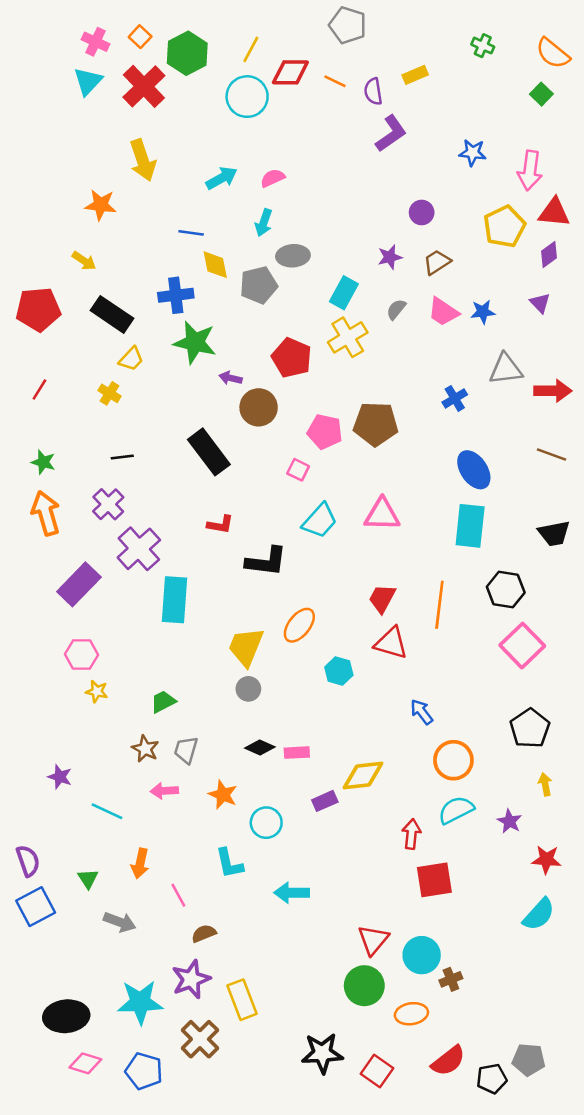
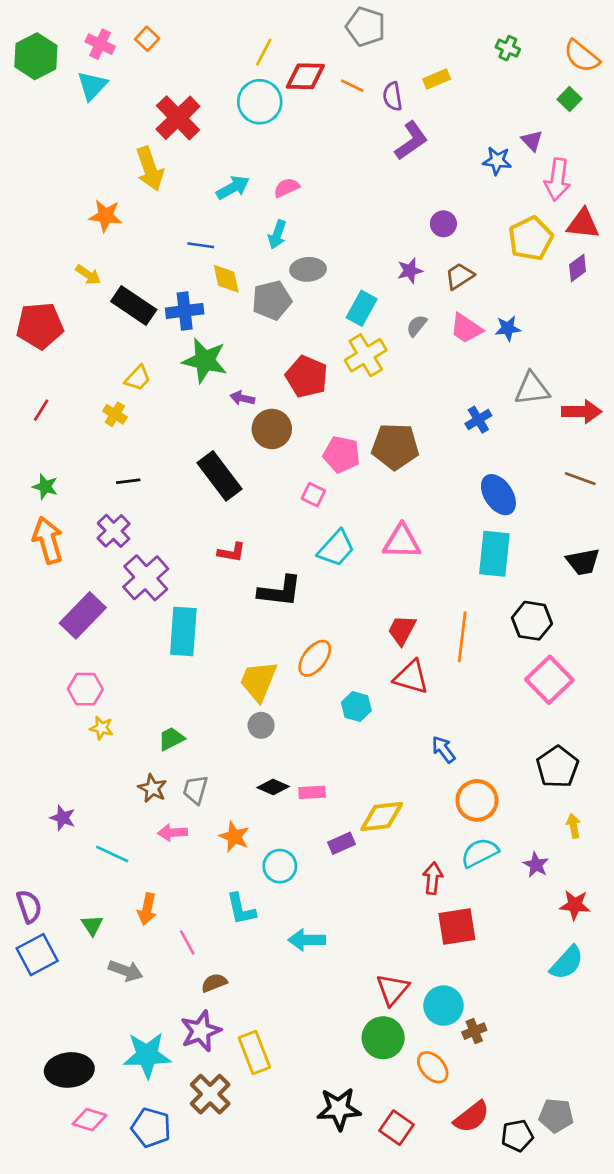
green hexagon: (187, 53) -> (36, 56), moved
red cross: (144, 86) -> (178, 118), moved
purple triangle: (540, 303) -> (532, 141), moved
black rectangle: (112, 314) -> (134, 306), moved
orange ellipse: (411, 1014) -> (433, 1067), turned 56

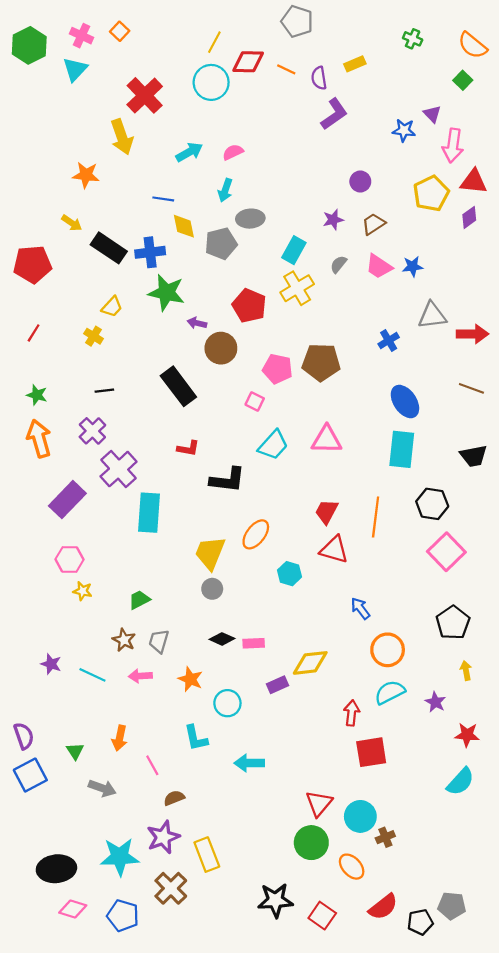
cyan line: (112, 854) -> (92, 675), moved

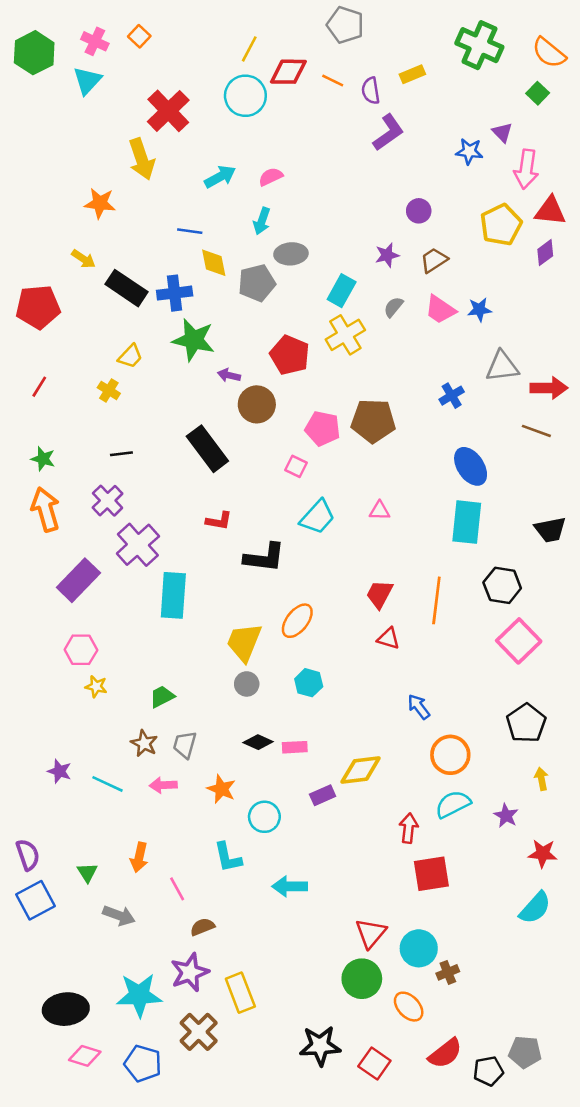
green cross: (413, 39) -> (479, 45), size x2.0
brown line: (471, 388) -> (536, 431), moved
pink triangle: (327, 440) -> (379, 511), size x0.6
red triangle: (334, 550) -> (388, 638), size x0.7
cyan hexagon: (290, 574) -> (309, 683), moved

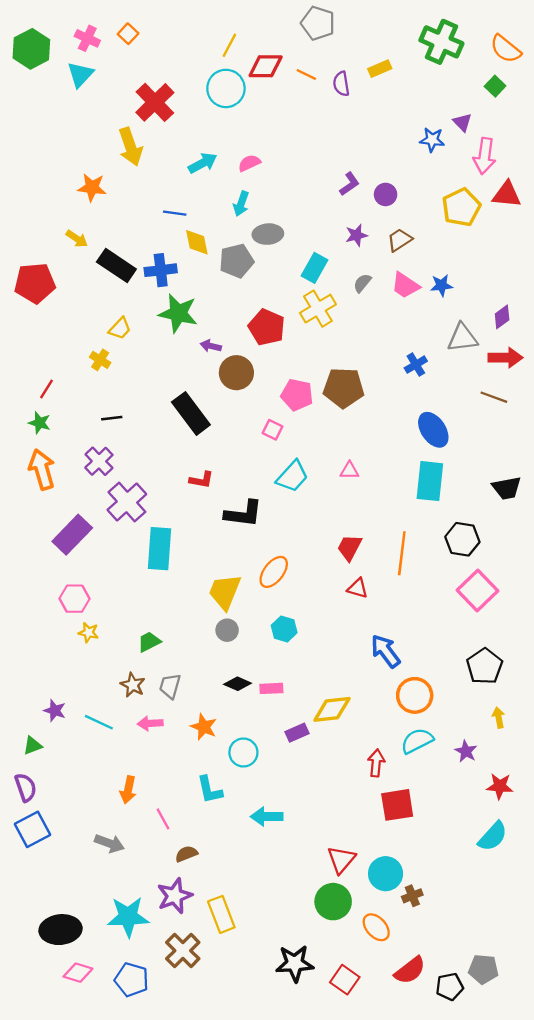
purple L-shape: (388, 132) -> (349, 184), moved, size x0.7
purple diamond: (545, 253) -> (502, 317), moved
red line: (39, 387) -> (47, 389), moved
blue arrow: (419, 707) -> (386, 651), size x1.4
green triangle: (87, 872) -> (33, 745), moved, turned 42

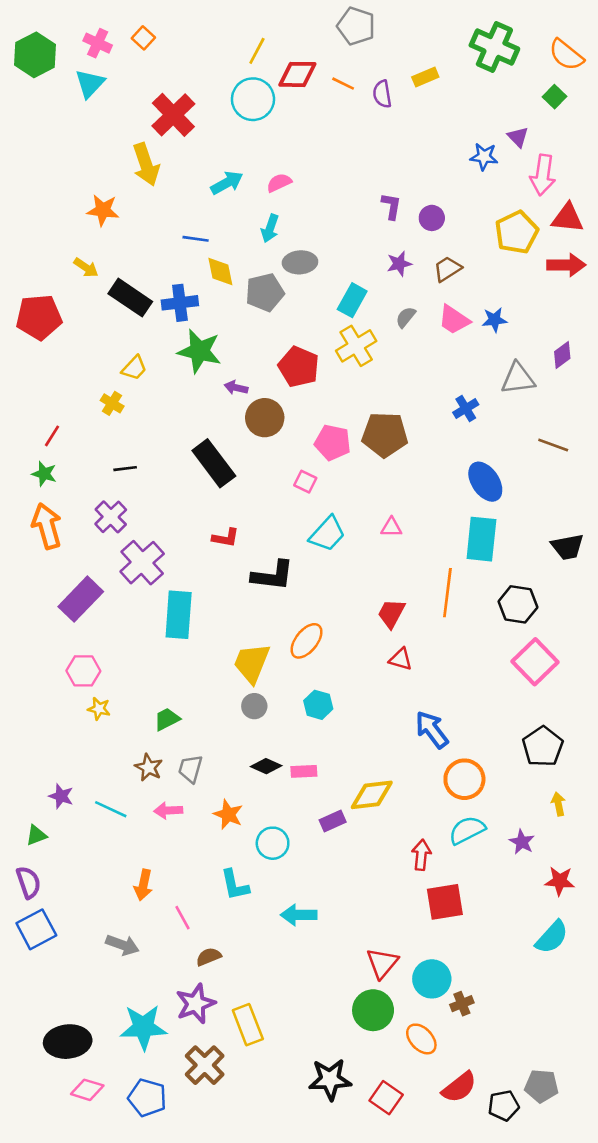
purple L-shape: (349, 184) -> (391, 206), turned -45
red arrow: (506, 358) -> (566, 265), moved
orange line: (402, 553) -> (447, 593), moved

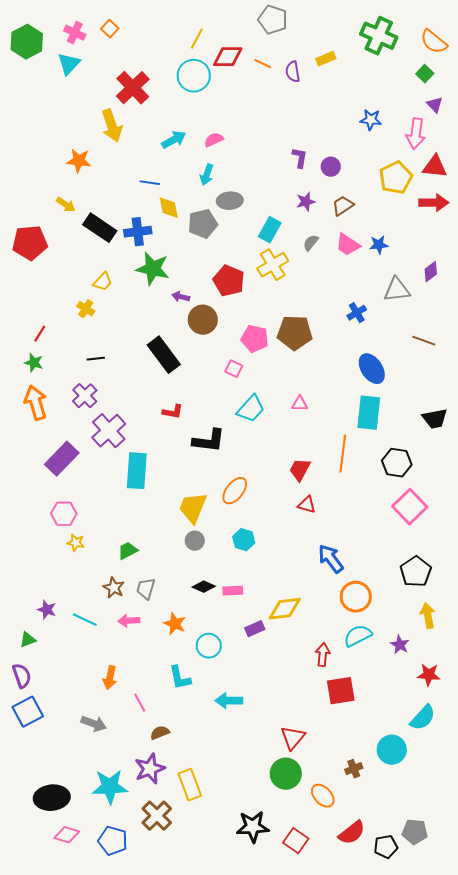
purple triangle: (518, 137) -> (435, 105), moved
yellow arrow: (558, 804) -> (428, 616), size x1.4
cyan circle: (432, 979) -> (392, 750), moved

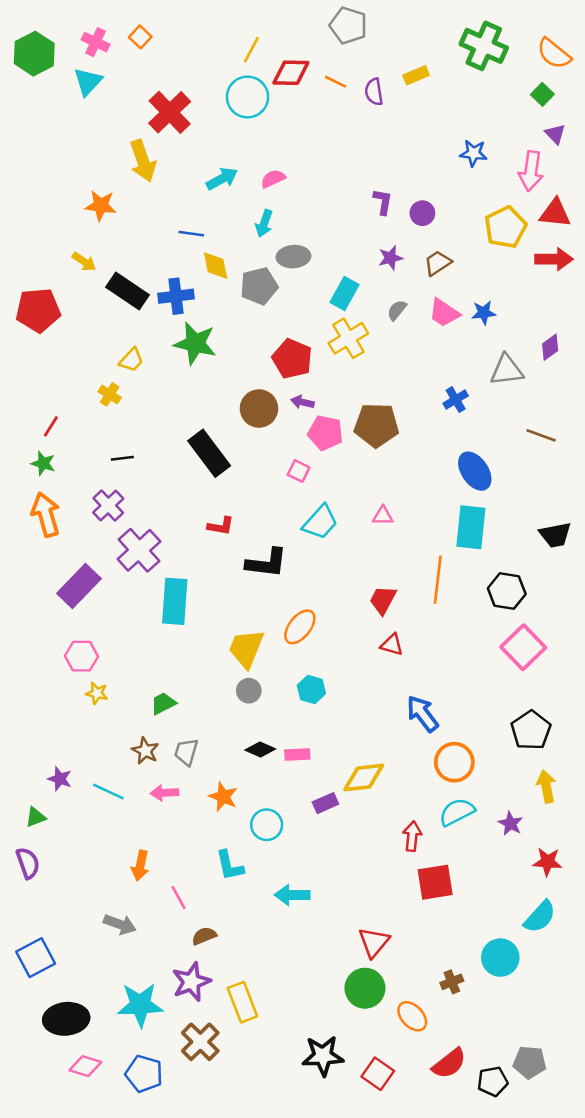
purple arrow: (181, 297) -> (302, 402), moved
blue square: (28, 712) -> (36, 958), moved

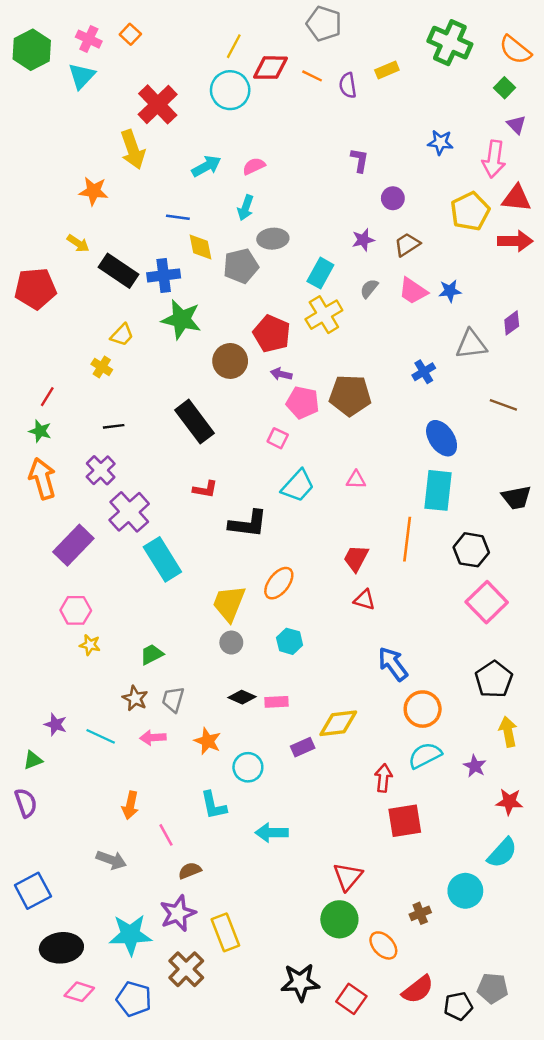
purple L-shape: (383, 202) -> (360, 160), moved
brown circle: (259, 409) -> (230, 361), moved
cyan rectangle: (175, 601) -> (162, 559), turned -36

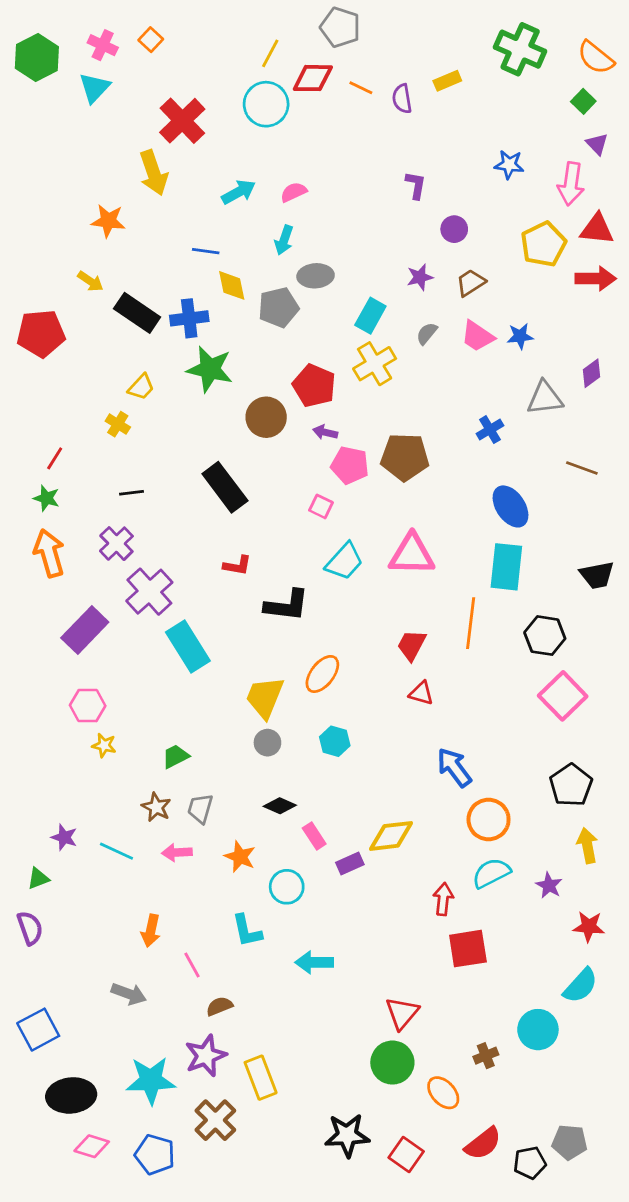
gray pentagon: (324, 24) -> (340, 27), moved
pink triangle: (356, 480) -> (412, 555), size x2.0
pink rectangle: (276, 702) -> (314, 836), moved, turned 60

